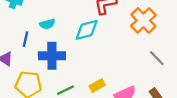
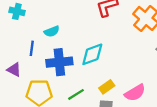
cyan diamond: (87, 30) -> (92, 54), moved

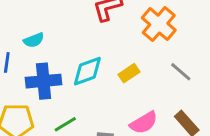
yellow rectangle: (107, 87) -> (129, 73), moved

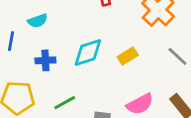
blue cross: (43, 81) -> (45, 60), size x0.6

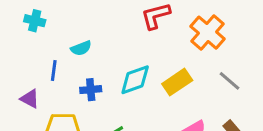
yellow rectangle: (128, 56) -> (177, 82), size x1.4

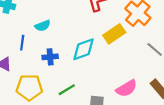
yellow rectangle: (177, 82) -> (114, 34), moved

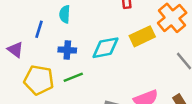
cyan semicircle: (43, 26) -> (65, 14), turned 105
green line: (67, 90) -> (73, 77), moved

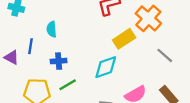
cyan diamond: (106, 48) -> (106, 67), moved
purple triangle: (15, 50) -> (12, 57), moved

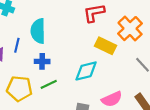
cyan semicircle: (52, 29) -> (38, 31), size x1.6
yellow rectangle: (124, 39) -> (105, 46), turned 54

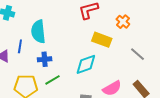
orange cross: (130, 29) -> (123, 22), size x0.6

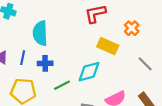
blue line: (20, 46) -> (23, 58), moved
green line: (53, 80) -> (62, 85), moved

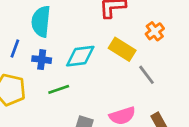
gray line: (145, 64) -> (147, 75), moved
cyan diamond: (89, 72) -> (80, 56), moved

